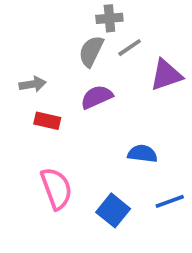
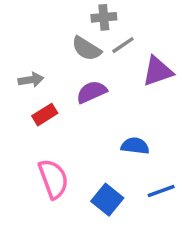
gray semicircle: (91, 51) -> (86, 49), turned -84
red rectangle: (47, 121) -> (45, 115), turned -45

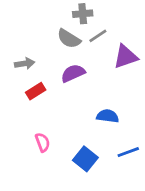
pink semicircle: (53, 179) -> (43, 142), size x0.6

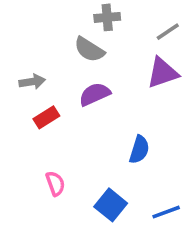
gray line: (98, 36) -> (168, 32), moved
blue semicircle: (108, 116) -> (139, 150), turned 100
blue line: (128, 152) -> (166, 212), moved

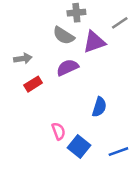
purple triangle: (163, 73) -> (94, 42), moved
pink semicircle: (55, 183) -> (59, 131), moved

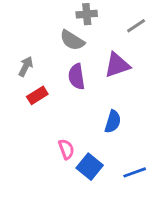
purple triangle: (94, 42) -> (117, 65), moved
gray arrow: (23, 59) -> (26, 66), turned -54
purple semicircle: (67, 67) -> (77, 77), turned -75

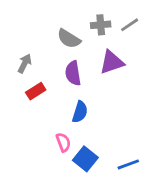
gray cross: (87, 14) -> (101, 25), moved
blue semicircle: (113, 122) -> (80, 112), moved

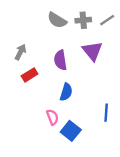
gray semicircle: (69, 39) -> (57, 20), moved
purple triangle: (112, 62) -> (92, 51), turned -50
blue line: (128, 164) -> (106, 113), moved, turned -66

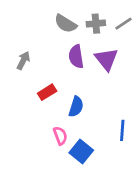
purple semicircle: (60, 60) -> (76, 57), moved
red rectangle: (30, 75) -> (47, 92), moved

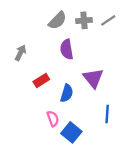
gray semicircle: (66, 24) -> (57, 20), turned -78
purple triangle: (106, 59) -> (93, 78), moved

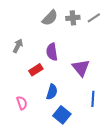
purple semicircle: (67, 49) -> (52, 52), moved
blue semicircle: (67, 93) -> (52, 92), moved
pink semicircle: (53, 119) -> (22, 103), moved

